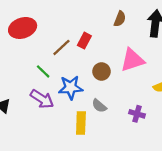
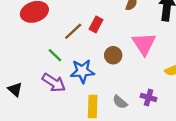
pink triangle: (132, 60) -> (144, 44), turned -45
gray semicircle: (99, 106) -> (120, 102), moved

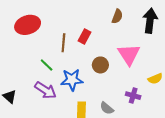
brown line: (73, 31) -> (63, 43), turned -42
purple cross: (149, 97) -> (133, 96), moved

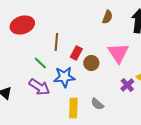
red rectangle: (85, 36) -> (76, 53), moved
purple cross: (133, 96) -> (127, 85), moved, turned 32

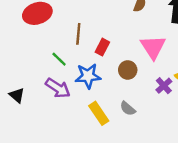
brown circle: (91, 63) -> (128, 70), moved
yellow rectangle: (73, 108) -> (99, 113), turned -36

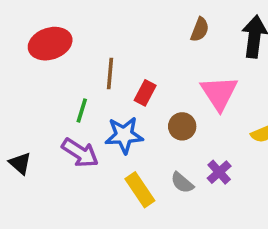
green line: (59, 59) -> (82, 111), turned 63
purple cross: (164, 86) -> (219, 172), moved

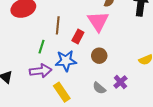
pink triangle: (219, 93) -> (98, 21), moved
purple arrow: (80, 153) -> (41, 71), turned -40
yellow rectangle: (140, 190) -> (62, 92), moved

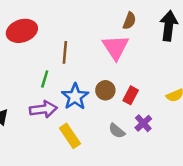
red rectangle: (78, 36) -> (131, 95), moved
brown circle: (99, 56) -> (105, 90), moved
blue star: (66, 61) -> (75, 97), turned -30

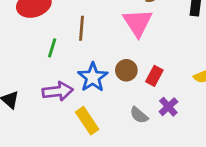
green line: (45, 79) -> (52, 48), moved

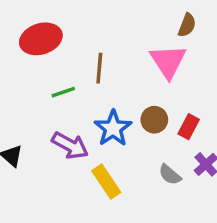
green line: (52, 48) -> (63, 92), turned 54
purple arrow: (58, 91) -> (70, 145), turned 36

